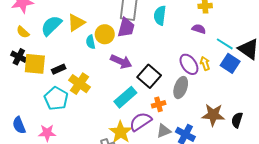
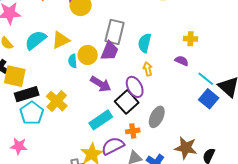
yellow arrow: (205, 63) -> (148, 69), moved
purple ellipse: (189, 64) -> (135, 87), moved
black rectangle: (59, 69) -> (27, 94), moved, size x1.6

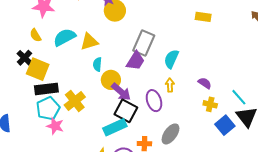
yellow cross: (191, 39) -> (210, 104), moved
yellow circle: (88, 55) -> (111, 80), moved
cyan line: (206, 79) -> (239, 97), moved
black square: (127, 102) -> (126, 111), moved, turned -30
pink star: (19, 146) -> (55, 126), moved

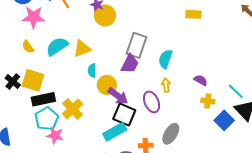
black cross: (24, 58) -> (13, 82), moved

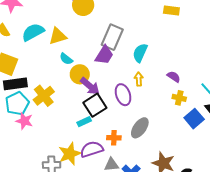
cyan semicircle: (92, 71) -> (66, 59), turned -56
black square: (124, 115) -> (95, 105), turned 30
cyan rectangle: (115, 132) -> (84, 122), size x0.6

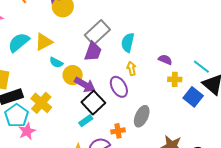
gray rectangle: (112, 37) -> (97, 32), turned 35
pink star: (24, 121) -> (27, 131), turned -30

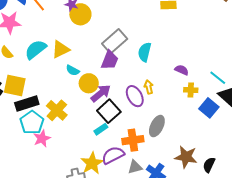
yellow arrow: (131, 69) -> (149, 87), moved
purple arrow: (85, 85) -> (101, 93), turned -70
orange cross: (118, 131) -> (133, 140), size x1.5

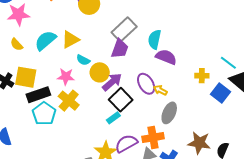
purple semicircle: (182, 70) -> (166, 57), moved, size x1.5
yellow arrow: (149, 87) -> (160, 90), moved, turned -48
pink star: (42, 138) -> (66, 77), moved, turned 30
orange cross: (133, 140) -> (153, 138), moved

